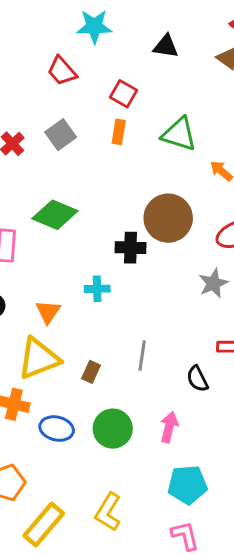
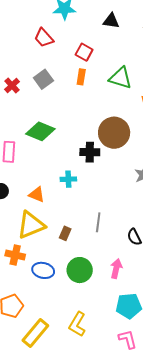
orange triangle: (48, 312) -> (37, 195), turned -42

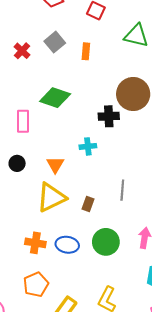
orange rectangle: (81, 77) -> (86, 51), moved
orange triangle: (37, 195) -> (55, 165), turned 42
orange cross: (15, 255) -> (35, 243), moved

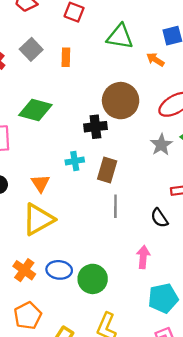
brown rectangle: (88, 204) -> (107, 170), moved, size x1.5
green circle: (106, 242) -> (93, 279), moved
orange cross: (35, 243) -> (24, 270), turned 30

